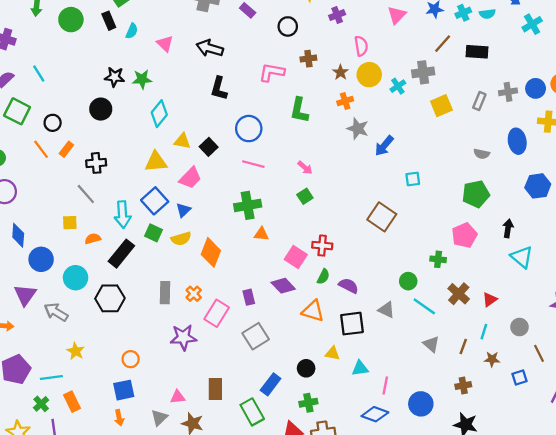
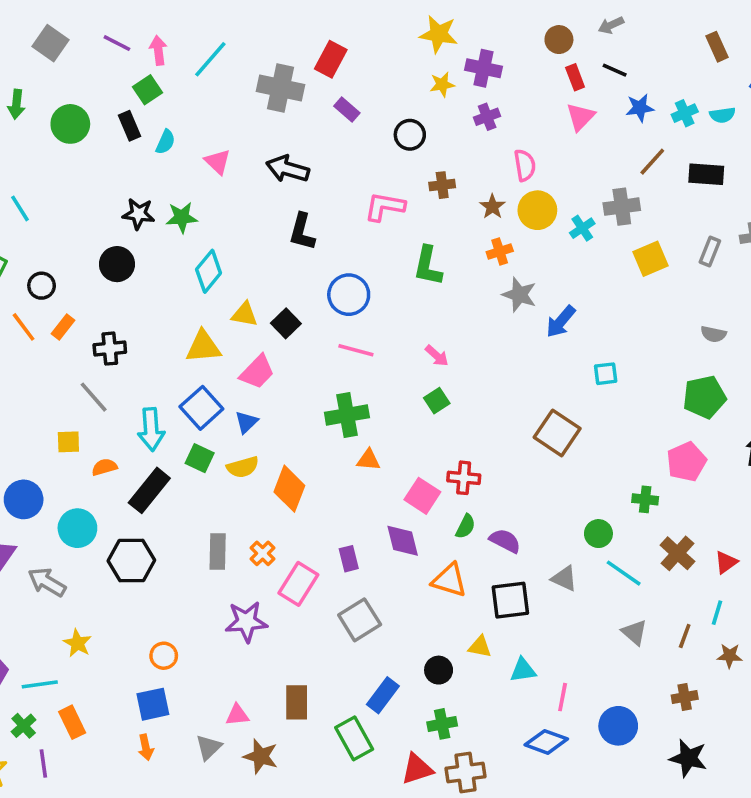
purple diamond: (283, 286) -> (403, 541), turned 30

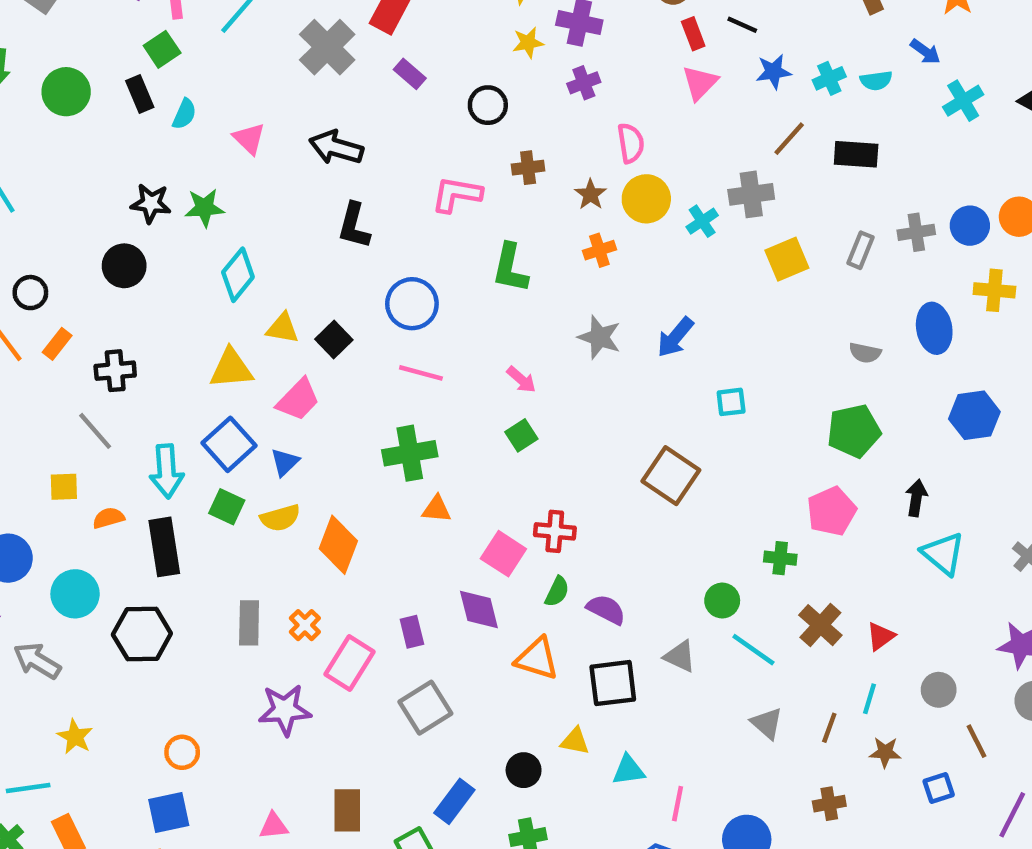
gray cross: (280, 88) -> (327, 47), turned 33
gray star: (519, 295) -> (599, 337), moved
black rectangle: (149, 490) -> (164, 547), turned -48

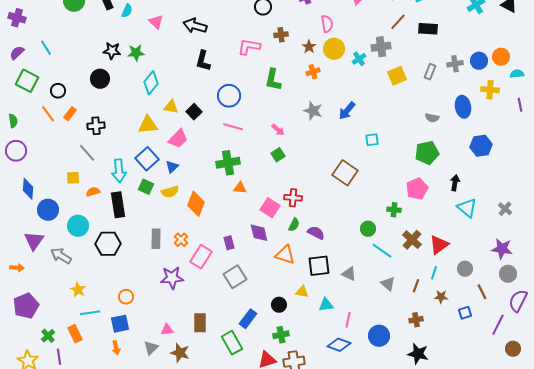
red triangle: (881, 636) -> (439, 245), size x1.5
gray triangle: (680, 656) -> (349, 274), moved
cyan line: (28, 788) -> (90, 313), moved

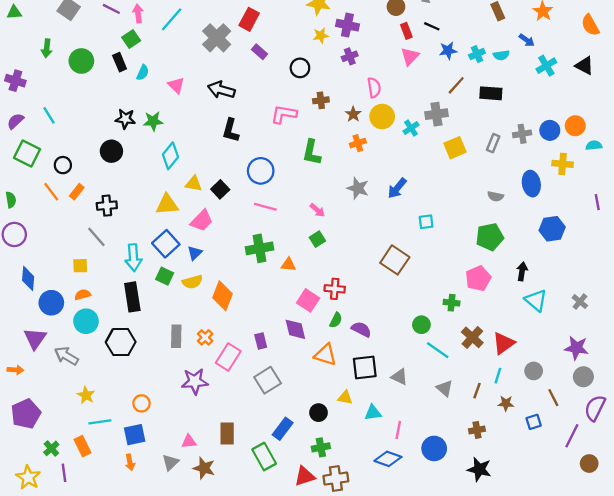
purple line: (520, 105) -> (597, 202), moved
orange triangle: (240, 188) -> (288, 265), moved
orange semicircle: (93, 192) -> (83, 295), moved

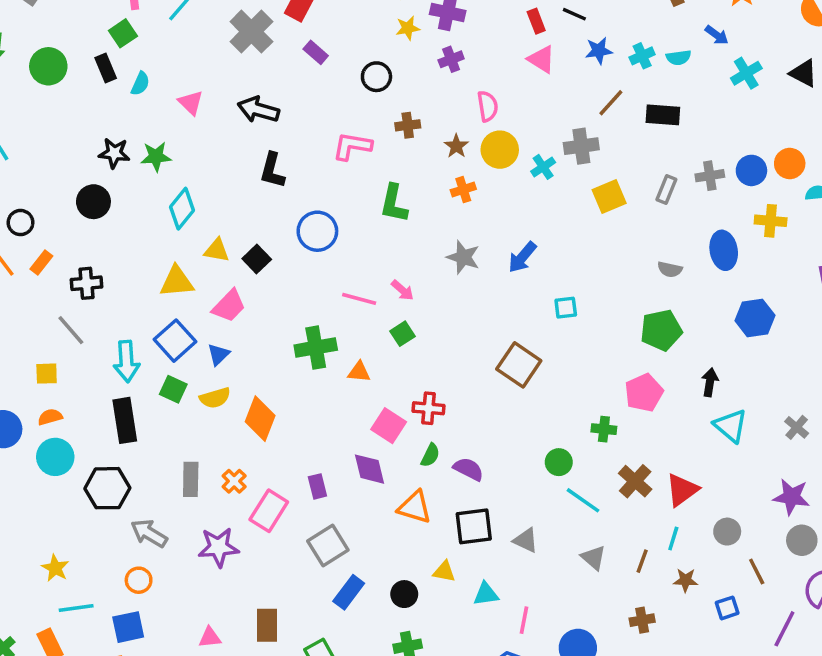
pink triangle: (410, 56) -> (541, 59), turned -42
pink line: (265, 207) -> (359, 299), moved
gray arrow: (66, 356) -> (149, 533), moved
blue rectangle: (283, 429) -> (349, 592), moved

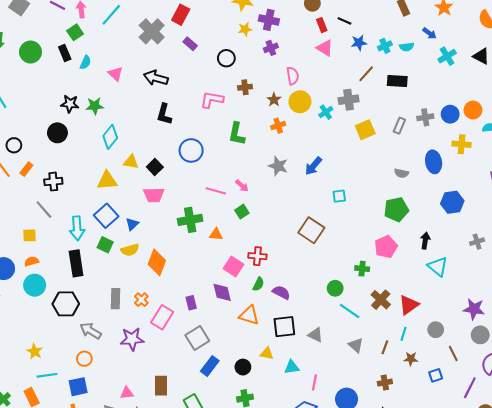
pink trapezoid: (229, 306) -> (154, 195), moved, turned 45
gray cross: (797, 427) -> (477, 242), moved, turned 32

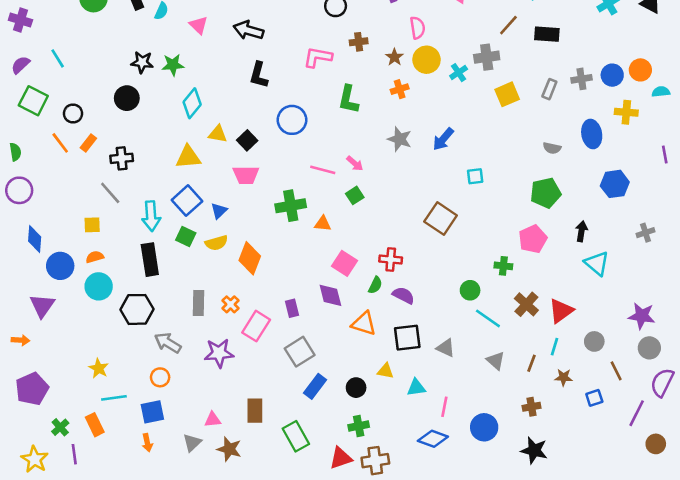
red cross: (257, 256) -> (391, 260), moved

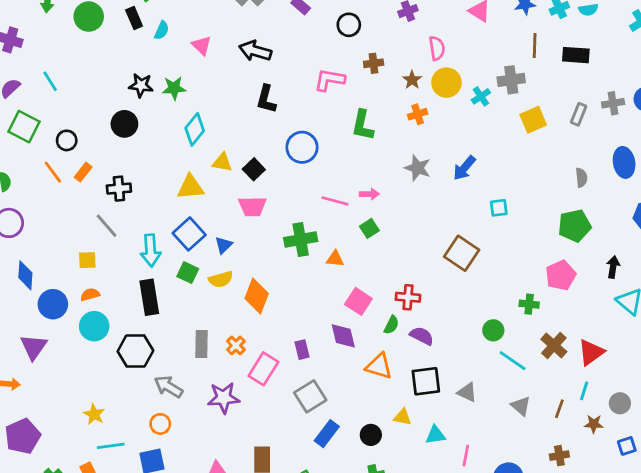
brown line: (508, 25) -> (535, 45), turned -40
gray semicircle: (552, 148) -> (581, 178), turned -108
pink arrow: (355, 163) -> (369, 194), turned -42
gray circle: (594, 341) -> (620, 403), moved

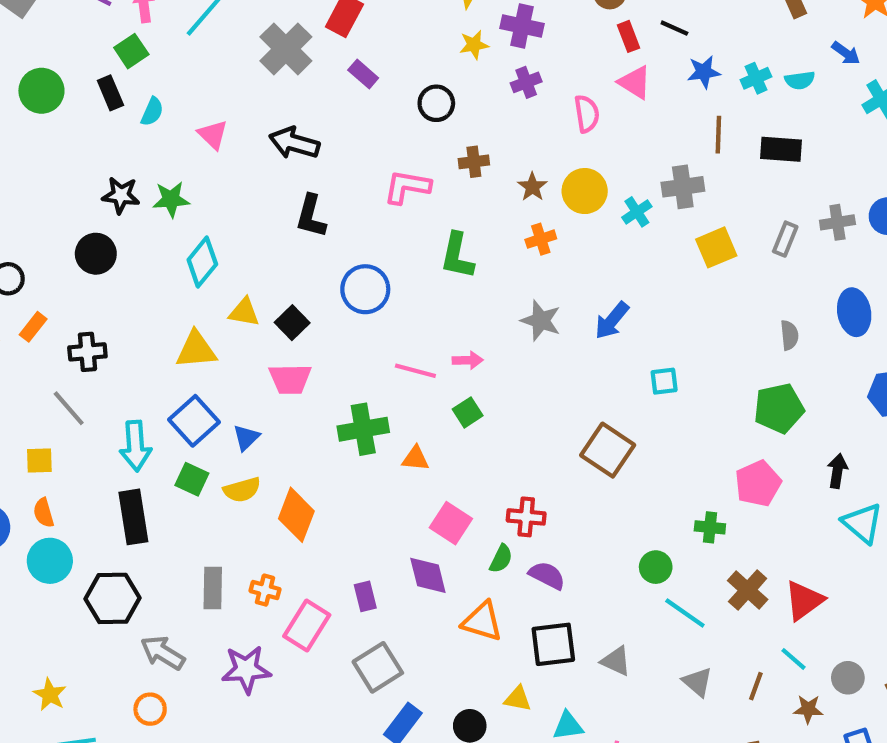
pink semicircle: (437, 48) -> (587, 114), moved
orange semicircle: (90, 295) -> (44, 513), turned -90
orange cross: (236, 345) -> (265, 590), turned -30
cyan line: (584, 391) -> (794, 659), turned -66

